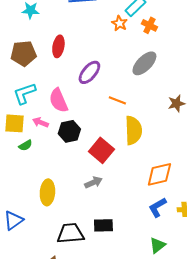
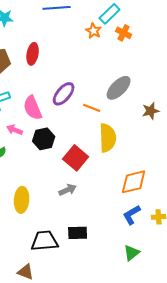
gray ellipse: (144, 63) -> (119, 88), moved
purple ellipse: (89, 72) -> (64, 94), moved

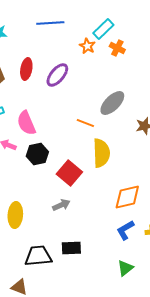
purple ellipse: (64, 94) -> (57, 75), moved

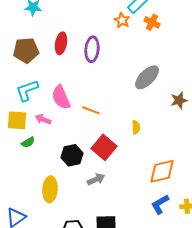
purple ellipse: (57, 75) -> (92, 49), turned -35
orange line: (85, 123) -> (91, 110), moved
yellow semicircle: (101, 153) -> (136, 127), size x0.5
black hexagon: (37, 154) -> (72, 155), moved

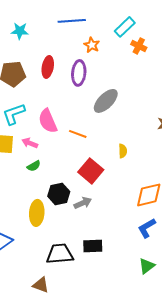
orange star: (122, 20) -> (92, 45), moved
gray ellipse: (147, 77) -> (106, 101), moved
green semicircle: (28, 142) -> (34, 166), moved
black hexagon: (72, 155) -> (59, 194), moved

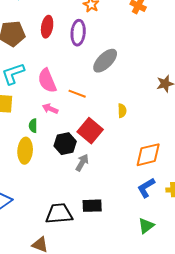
pink arrow: (30, 143) -> (50, 109), moved
green semicircle: (34, 166) -> (33, 126), turned 120
black hexagon: (59, 194) -> (65, 144), moved
gray arrow: (83, 203) -> (82, 163), turned -36
yellow ellipse: (37, 213) -> (25, 151), moved

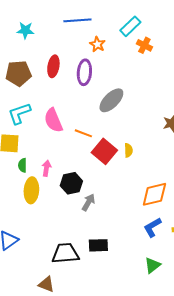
pink arrow: (50, 109) -> (46, 168), moved, turned 77
green semicircle: (33, 126) -> (22, 165), moved
red square: (90, 131) -> (104, 151), moved

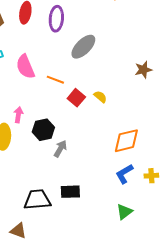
yellow semicircle: (128, 150) -> (100, 97), turned -48
red square: (104, 151) -> (76, 98), size x0.7

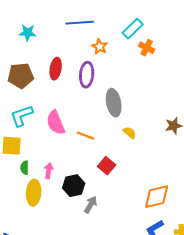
gray ellipse: (83, 47) -> (114, 103), turned -56
yellow semicircle: (100, 97) -> (130, 133), moved
red square: (76, 98) -> (107, 166), moved

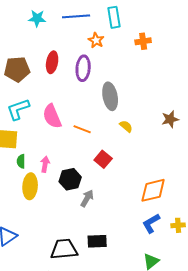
cyan rectangle: (133, 29) -> (114, 17), moved, turned -55
cyan star: (28, 33) -> (37, 18), moved
orange cross: (147, 48) -> (143, 41), turned -35

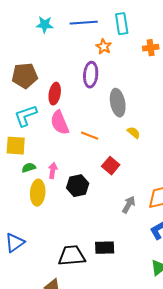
red ellipse: (52, 62) -> (55, 94), moved
green semicircle: (21, 161) -> (29, 168), turned 72
gray arrow: (87, 198) -> (129, 205), moved

